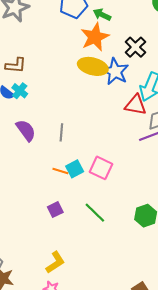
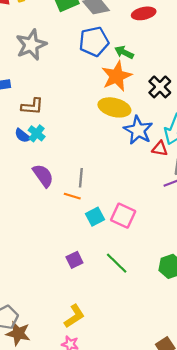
blue star: (115, 71) -> (138, 130), moved
red triangle: (135, 105) -> (160, 149), size x0.7
orange line: (60, 171) -> (72, 196), moved

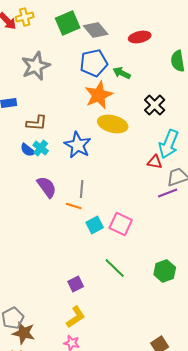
orange star: (117, 76) -> (99, 95), moved
blue star: (138, 130) -> (78, 145), moved
purple square: (74, 260) -> (76, 284), moved

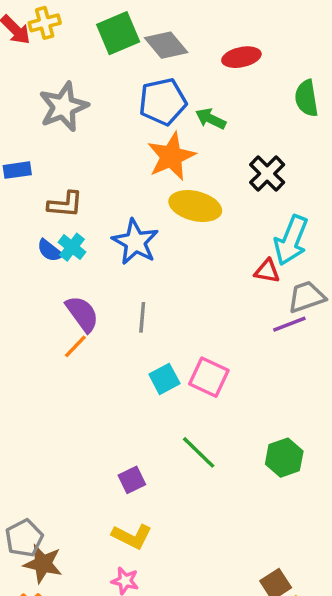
orange line: (74, 206) -> (75, 346), moved, turned -63
yellow L-shape: (76, 317) -> (132, 536), turned 60

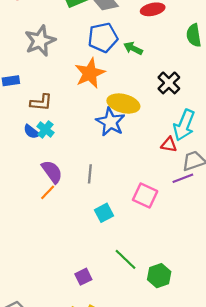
orange star: (171, 156) -> (90, 73), moved
blue star: (135, 242) -> (110, 122), moved
pink square: (209, 377) -> (145, 196), moved
green hexagon: (284, 458) -> (159, 276), moved

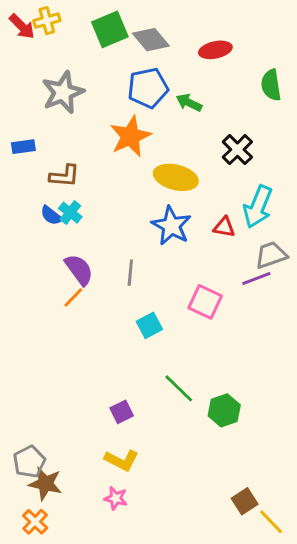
blue star: (110, 122) -> (171, 226), moved
red triangle: (169, 145) -> (224, 227), moved

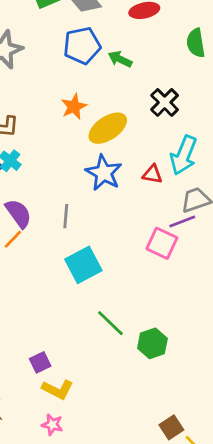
orange star: (130, 136) -> (74, 107), moved, size x0.7
yellow ellipse: (176, 177) -> (108, 128), turned -48
pink square: (205, 302) -> (162, 243), moved
cyan square: (149, 325) -> (83, 265), size x1.5
purple square: (122, 412) -> (40, 362), moved

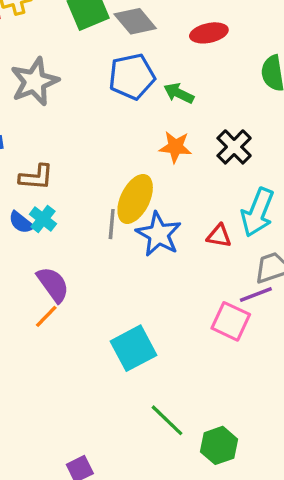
orange star: (74, 107) -> (175, 147), moved, turned 30
yellow ellipse: (108, 128) -> (135, 199), moved, turned -30
gray line: (66, 216) -> (112, 224), moved

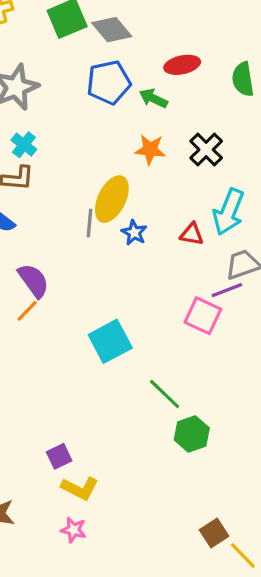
red ellipse: (209, 33) -> (182, 65), moved
cyan cross: (43, 219) -> (24, 145), moved
blue star: (159, 234) -> (134, 233), size x0.6
green line: (167, 420) -> (165, 394), moved

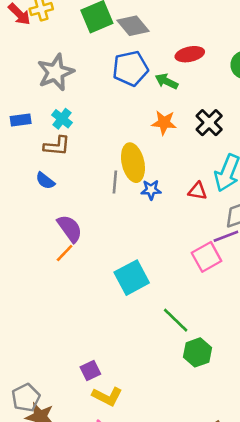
yellow ellipse: (112, 199) -> (133, 163), turned -39
blue star: (134, 233) -> (151, 190), turned -30
pink square: (203, 316) -> (207, 257), turned 36

